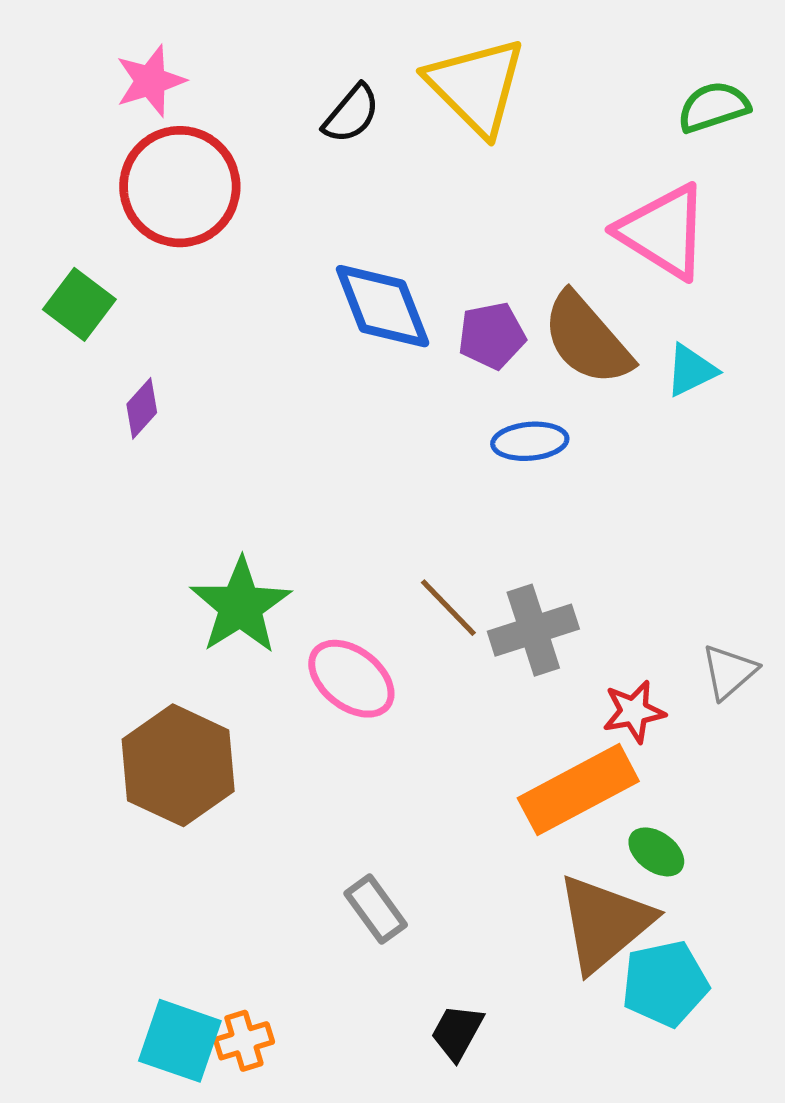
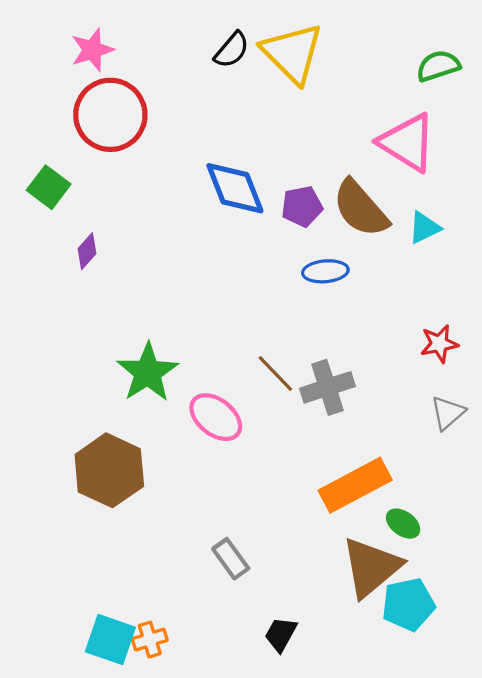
black semicircle: (351, 114) -> (232, 50), moved
red star: (634, 712) -> (439, 344), moved

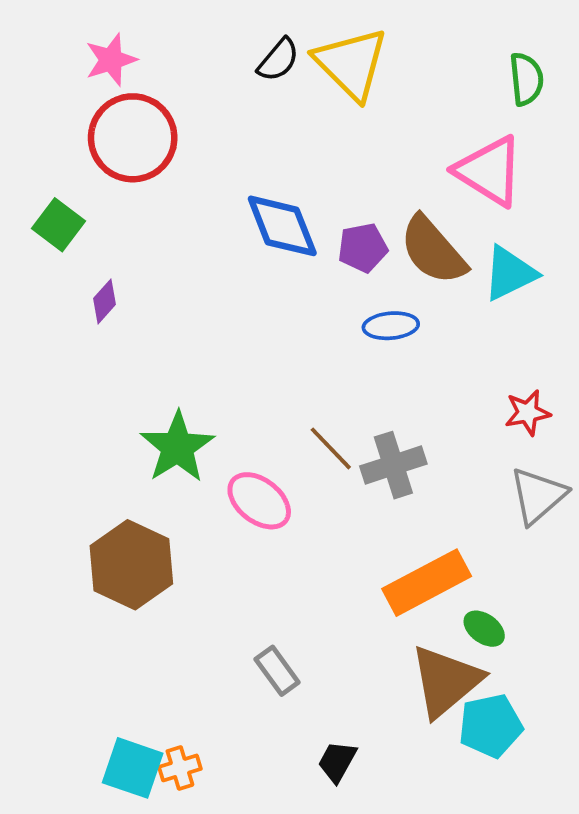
green semicircle: (438, 66) -> (526, 79), turned 102
cyan triangle: (424, 228) -> (510, 273), size x1.4
gray triangle: (448, 413) -> (538, 496), size x1.4

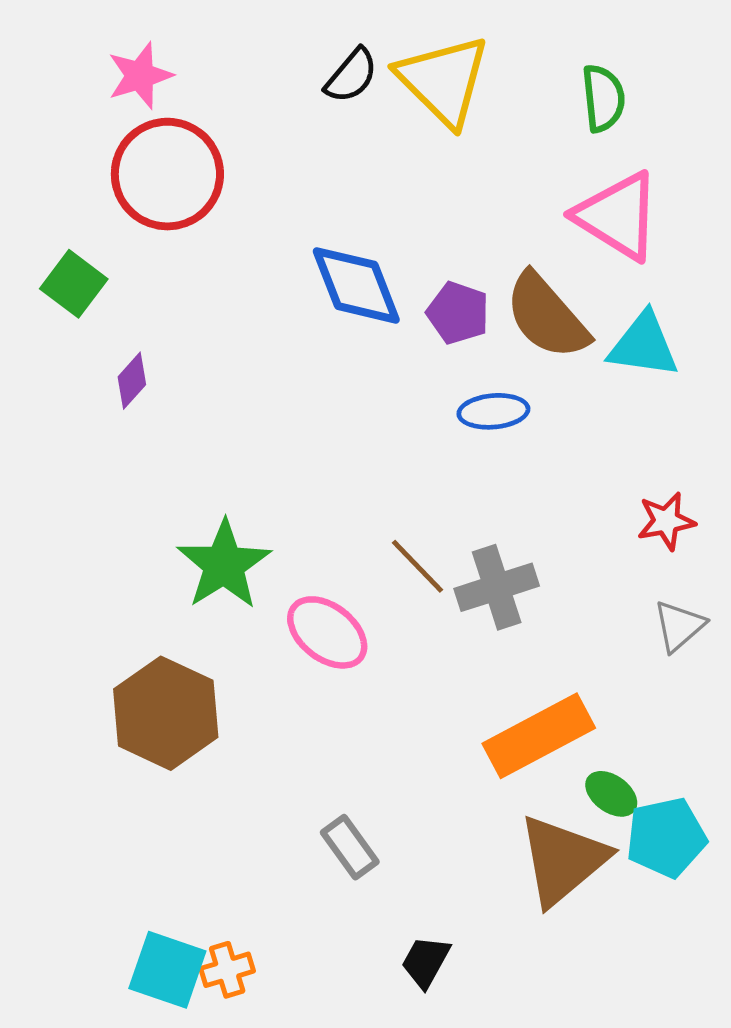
green semicircle: (526, 79) -> (603, 98), moved
purple pentagon: (363, 248) -> (458, 313), turned 30
cyan triangle: (510, 273) -> (644, 345), turned 34
gray triangle: (538, 496) -> (679, 626), size x0.7
cyan pentagon: (491, 726) -> (666, 837), moved

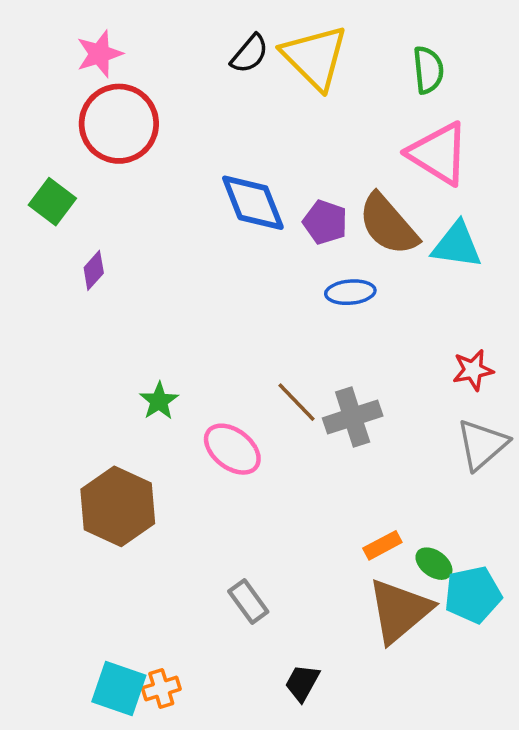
green star: (224, 565) -> (159, 401), size x0.6
gray triangle: (679, 626) -> (482, 444), size x1.4
orange rectangle: (539, 736) -> (382, 545), moved, size x0.5

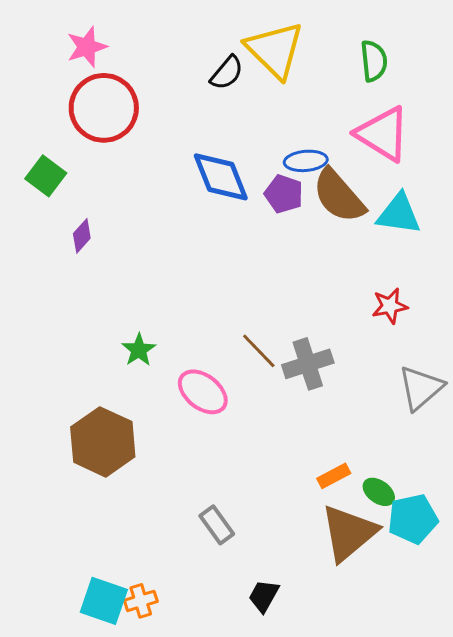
black semicircle: (249, 54) -> (227, 73), moved
blue ellipse: (350, 292) -> (306, 161), moved
red star: (473, 370) -> (390, 306), moved

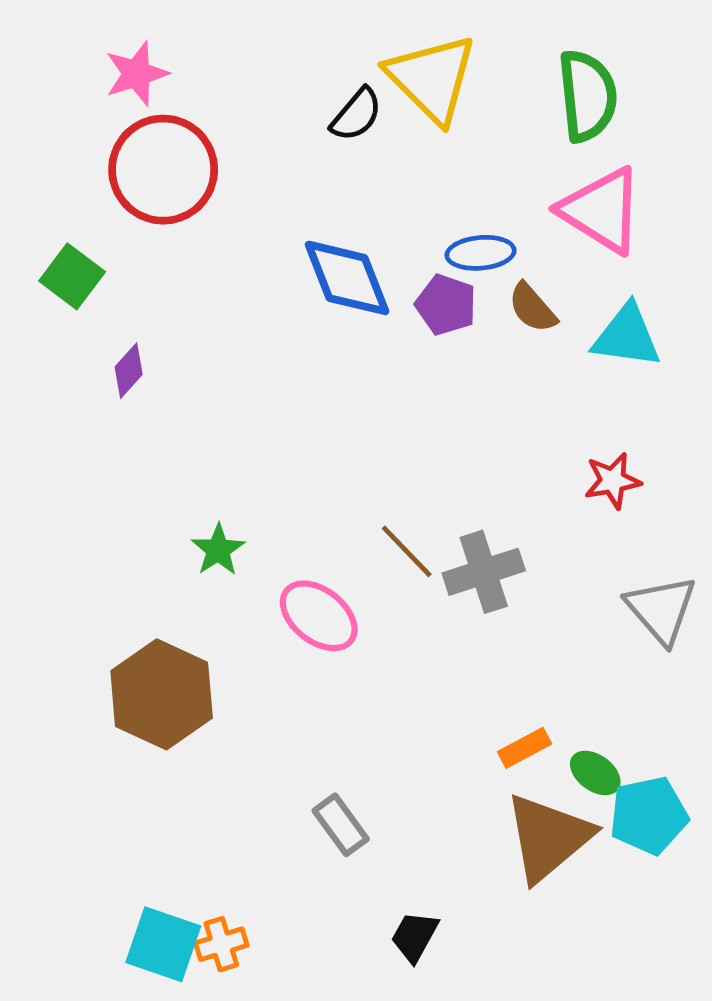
green semicircle: (374, 61) -> (587, 96), size x1.4
brown semicircle: (339, 196) -> (532, 308), size x0.6
gray triangle: (421, 388) -> (661, 610), turned -30

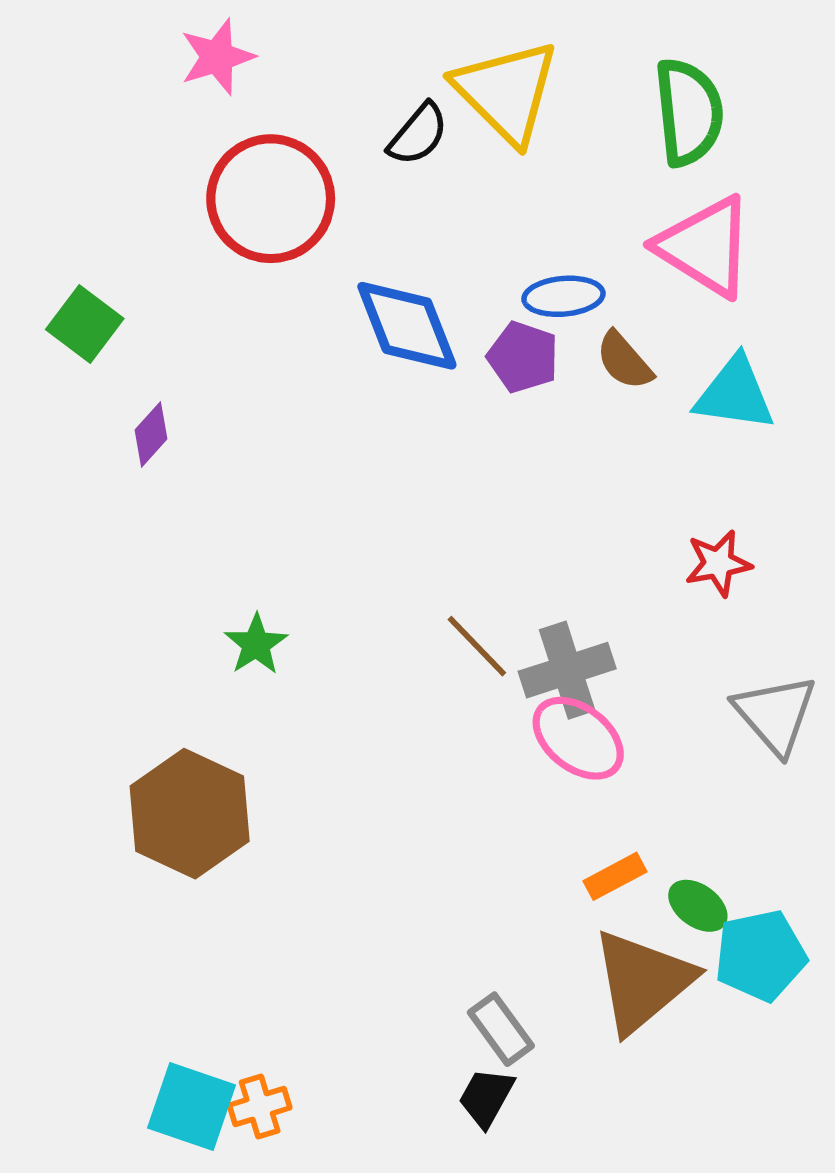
pink star: (136, 74) -> (217, 57), moved
red circle: (163, 170) -> (271, 199), moved
pink ellipse: (319, 616) -> (578, 738), moved
gray rectangle: (341, 825) -> (501, 1029), moved

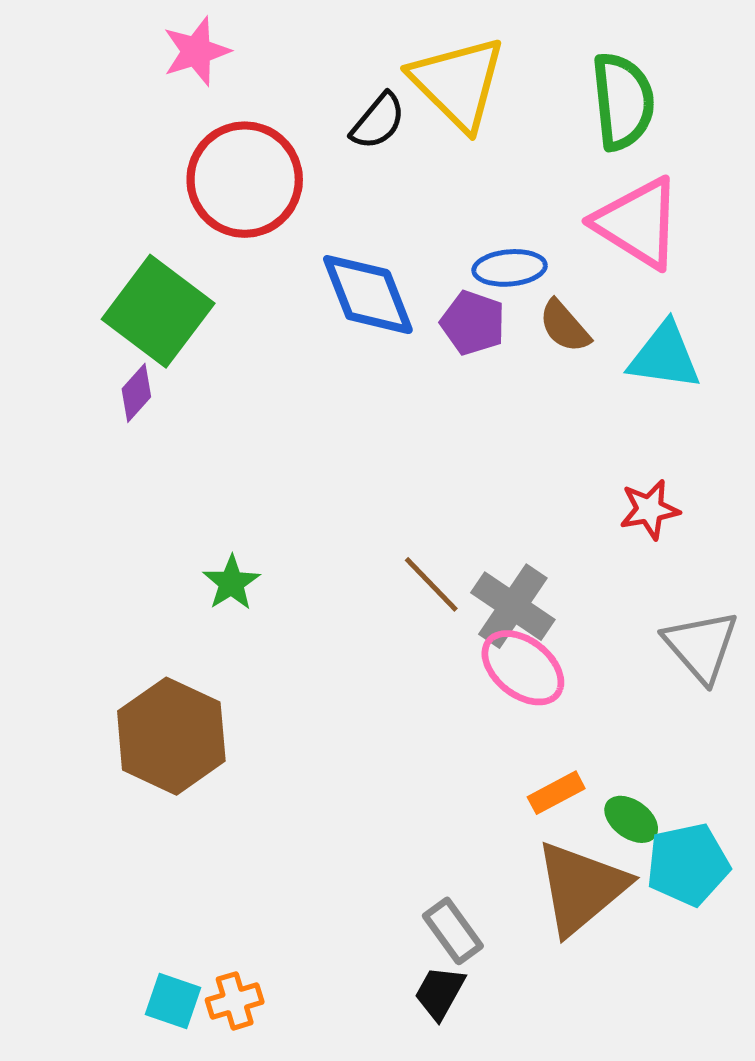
green square: (85, 324) -> (158, 311), moved, size x1.6
gray cross: (567, 670) -> (513, 606), turned -38
cyan square: (192, 1106) -> (173, 1001), size x0.7

